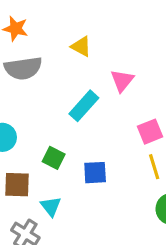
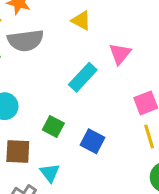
blue square: (95, 173) -> (93, 141), turned 30

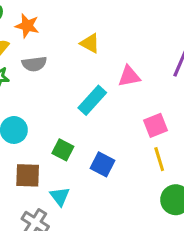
gray semicircle: (25, 41) -> (34, 64), size x0.7
pink triangle: (120, 54) -> (129, 76), turned 40

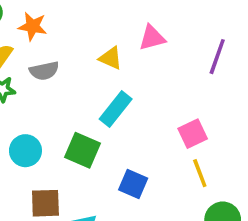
yellow triangle: (90, 43) -> (111, 58), moved
pink triangle: (129, 76) -> (152, 38), moved
green square: (63, 150) -> (83, 150), moved, size x1.4

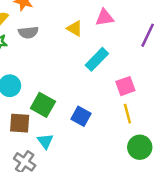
cyan rectangle: (116, 109) -> (97, 59), moved
green square: (83, 150) -> (43, 105), moved

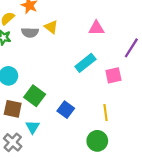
yellow triangle: (75, 29) -> (51, 27), moved
pink square: (125, 86) -> (113, 75), moved
green circle: (140, 147) -> (97, 141), moved

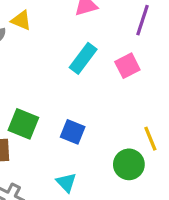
yellow line: (105, 112) -> (150, 139), moved
cyan triangle: (33, 127) -> (66, 182), moved

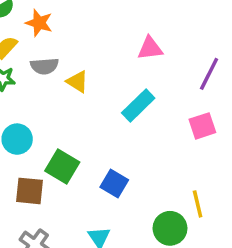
yellow triangle: (21, 20) -> (77, 82), moved
pink square: (127, 66) -> (202, 126), moved

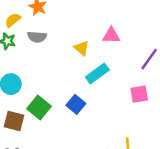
yellow triangle: (77, 82) -> (82, 48), moved
blue square: (114, 184) -> (76, 104), moved

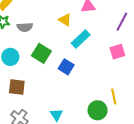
gray semicircle: (37, 37) -> (25, 27), moved
green square: (39, 108) -> (41, 53), moved

